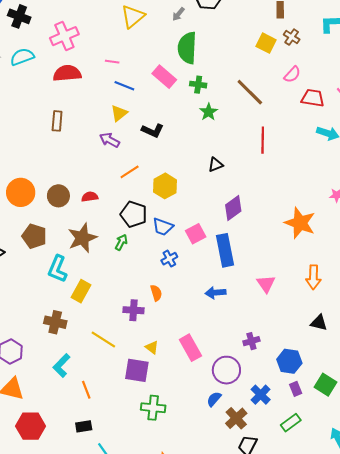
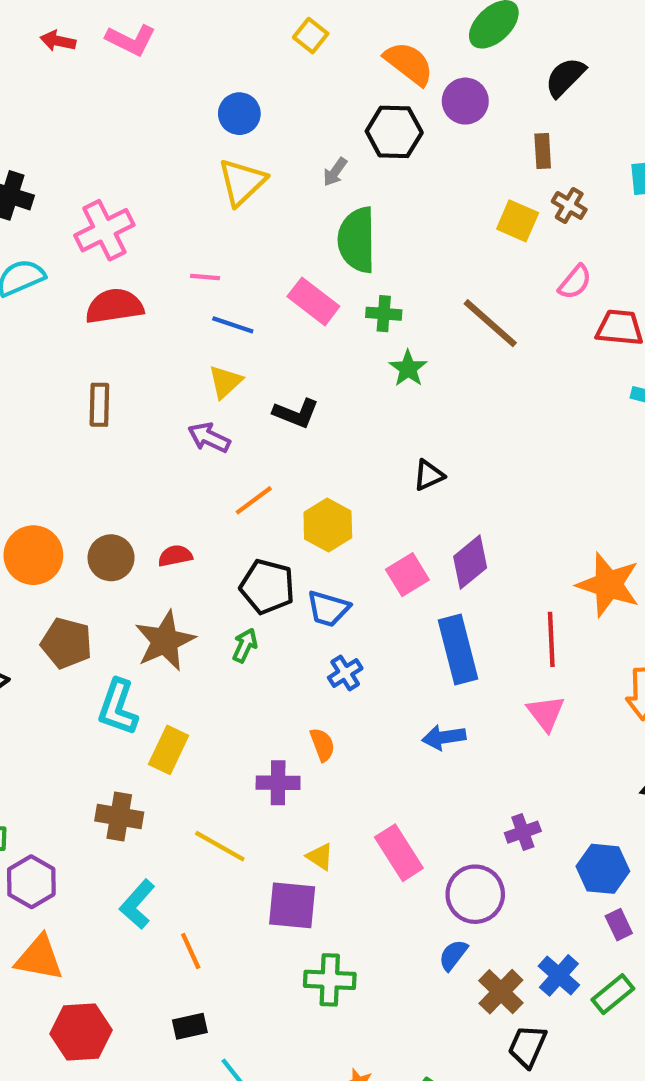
red line: (263, 140) -> (551, 639), moved
pink square: (196, 234) -> (407, 575), moved
blue cross: (261, 395) -> (559, 975), moved

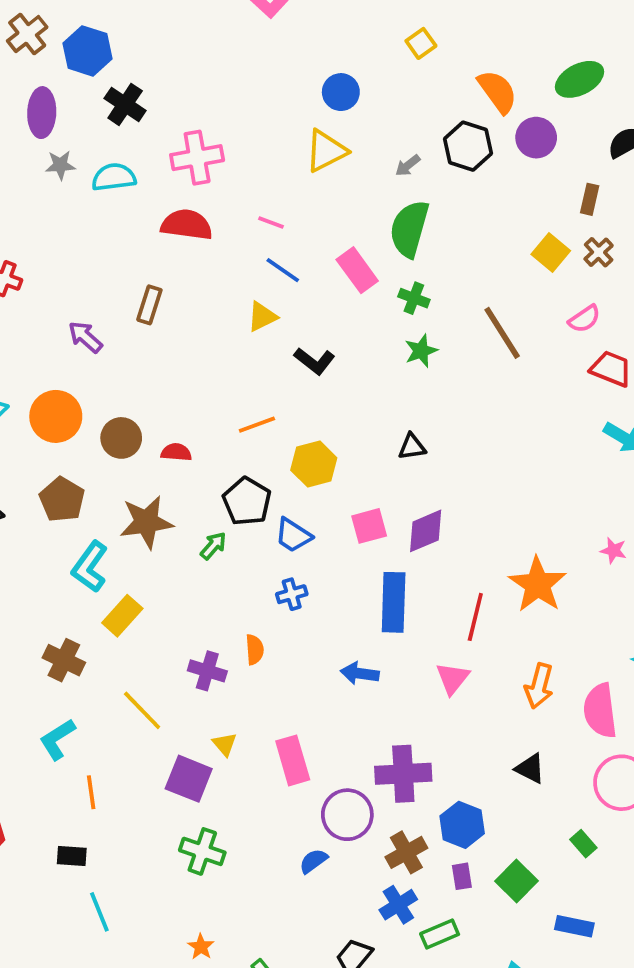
purple arrow: (209, 438) -> (85, 337), moved
purple cross: (523, 832) -> (403, 774), size x1.8
brown cross: (501, 992) -> (406, 852), moved

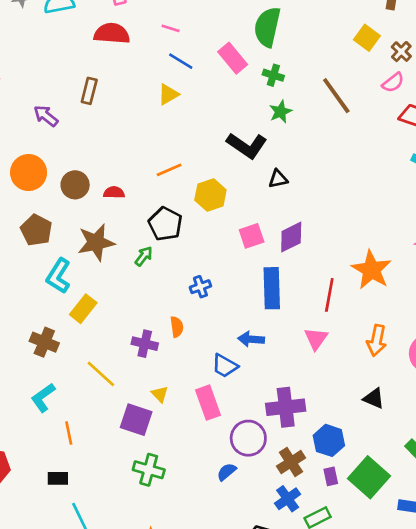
brown cross: (599, 252) -> (401, 52), moved
black L-shape: (314, 361) -> (247, 145), moved, size x1.4
blue trapezoid: (293, 535) -> (225, 366), moved
green square: (517, 881) -> (369, 477), size x1.4

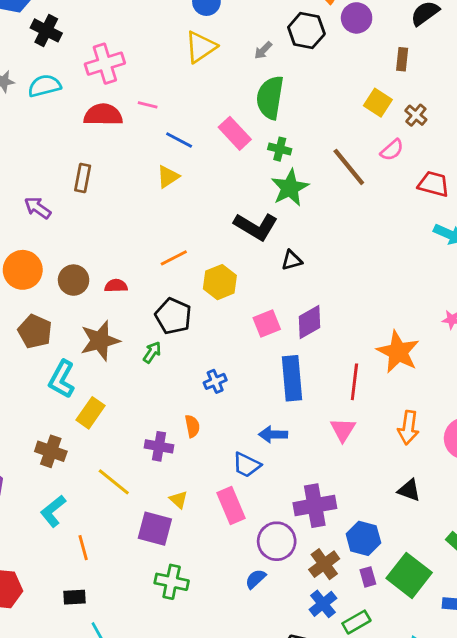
pink line: (171, 28) -> (148, 105), moved
pink semicircle: (393, 83) -> (392, 150), moved
green star: (280, 112) -> (290, 188), size x1.5

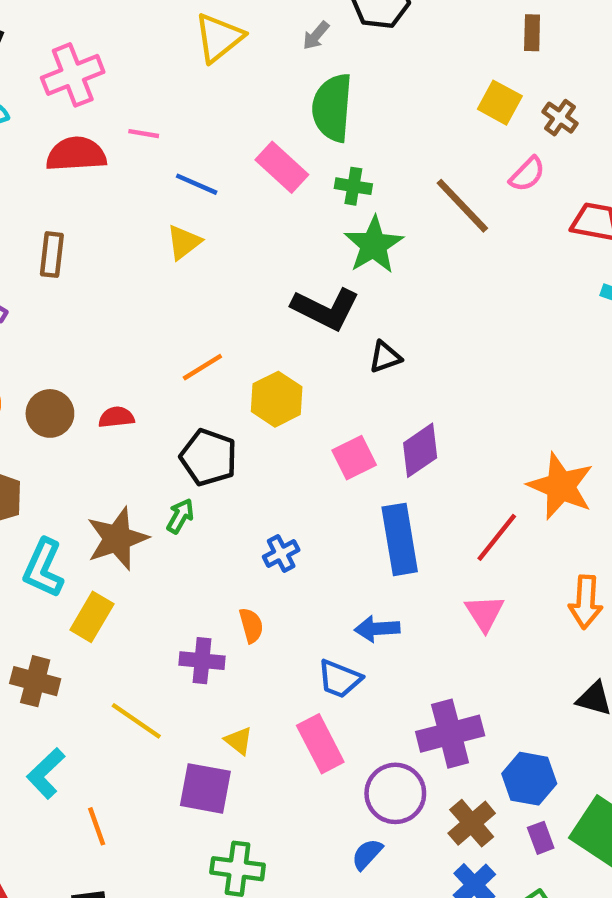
brown star: (100, 341) -> (117, 539), moved
red line: (354, 382) -> (497, 537), turned 36

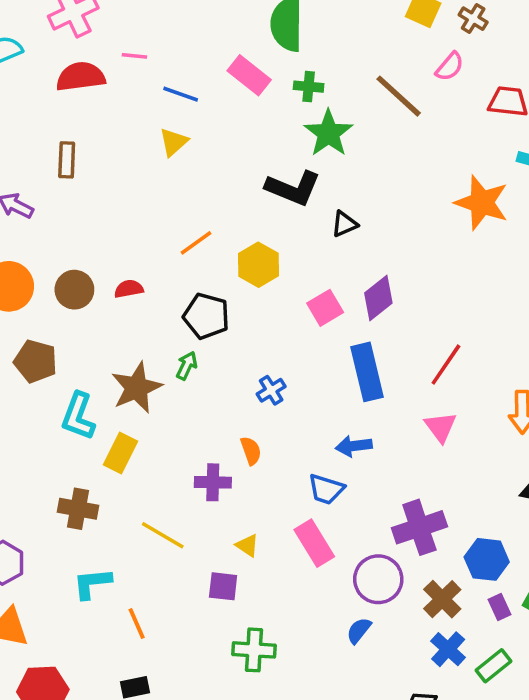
orange star: (561, 486) -> (482, 203), moved
cyan L-shape: (46, 773) -> (92, 583), turned 42
purple square: (205, 788) -> (223, 586), size x0.7

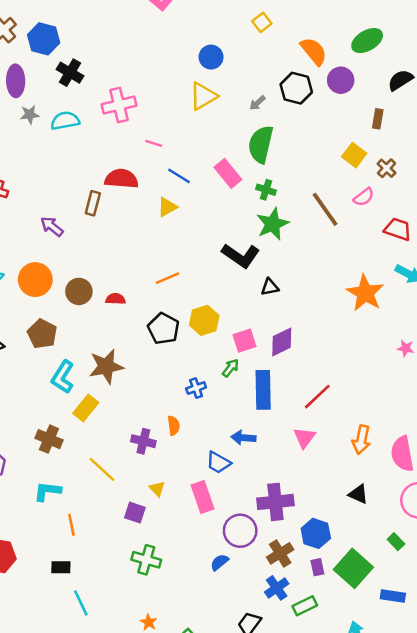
red semicircle: (81, 77) -> (121, 179), moved
yellow hexagon: (258, 265) -> (204, 320), moved
green arrow: (187, 366) -> (231, 368), moved

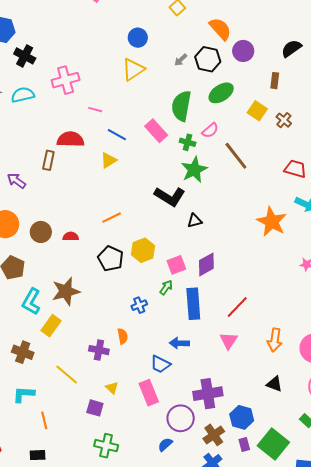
green ellipse: (367, 41) -> (221, 93), moved
gray arrow: (257, 103) -> (181, 60), moved
pink semicircle: (364, 197) -> (210, 130), moved

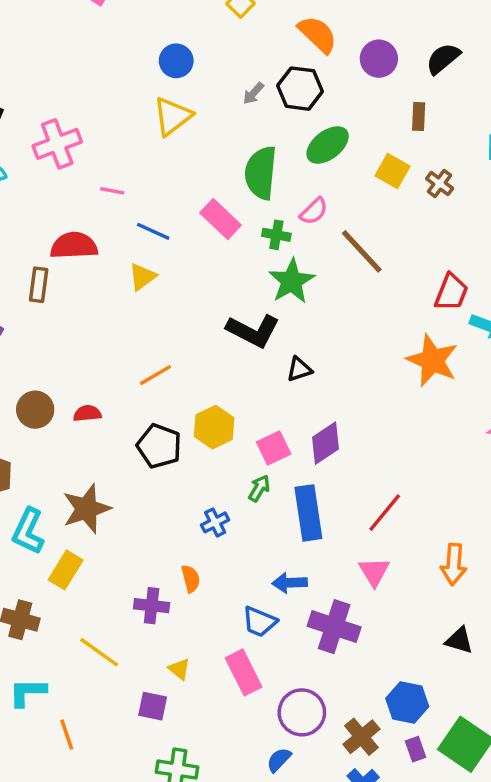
purple circle: (243, 51) -> (379, 59), moved
red trapezoid: (295, 169) -> (451, 292), moved, turned 100
purple cross: (208, 394) -> (334, 627), moved, turned 32

